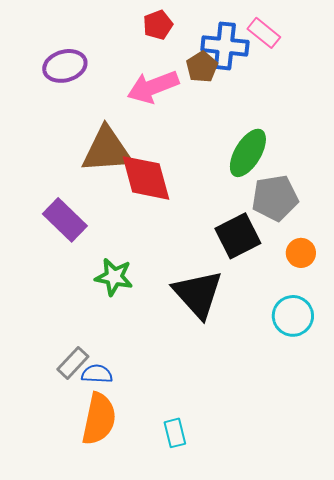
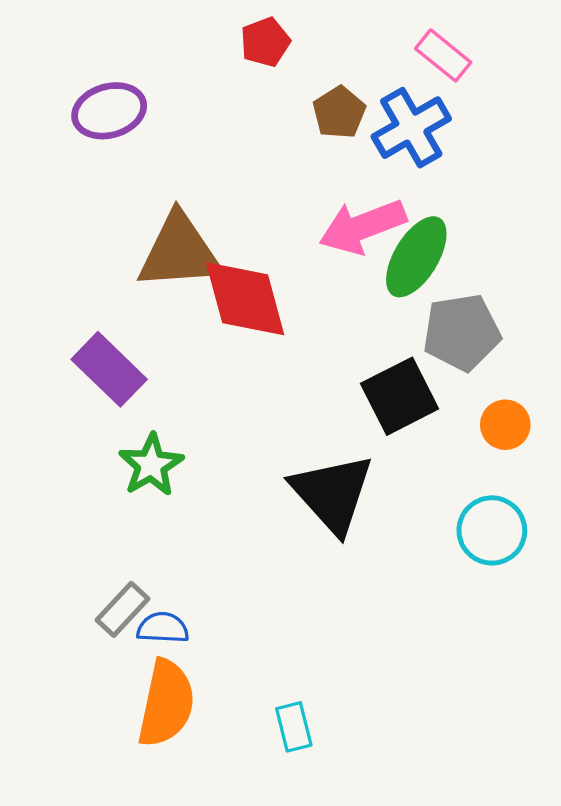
blue cross: (225, 46) -> (411, 128), moved, turned -36
pink arrow: (153, 87) -> (363, 227), moved
green star: (114, 277) -> (151, 465), moved, turned 30

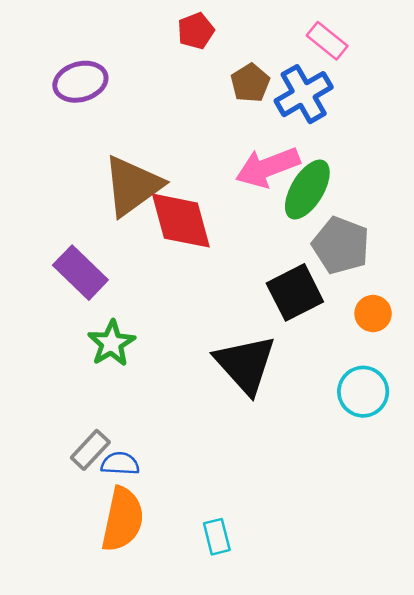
brown triangle: (180, 252) -> (132, 186), turned -32
gray pentagon: (462, 332) -> (341, 245), turned 30

